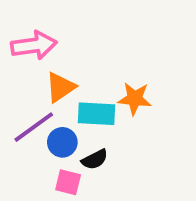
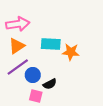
orange triangle: (60, 87) -> (17, 46), moved
cyan rectangle: (97, 114) -> (51, 44), moved

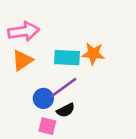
orange star: (71, 52) -> (93, 54), moved
purple line: (18, 67) -> (63, 88), moved

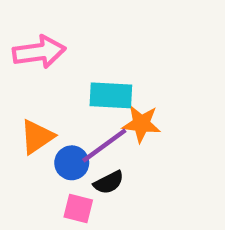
orange star: (93, 54) -> (141, 124), moved
orange triangle: (22, 60) -> (37, 137), moved

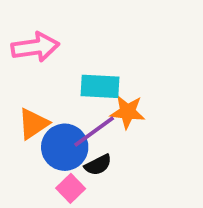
blue circle: (72, 163) -> (65, 147), size x1.5
pink square: (78, 208) -> (71, 188), turned 32

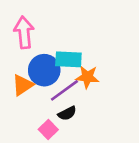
pink arrow: (35, 47) -> (24, 32), turned -88
blue circle: (65, 147) -> (44, 70), moved

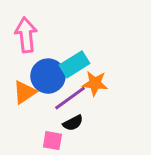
cyan rectangle: (68, 59) -> (74, 64), turned -35
pink square: (48, 130) -> (52, 141), turned -36

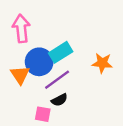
orange star: (95, 83) -> (102, 63), moved
orange triangle: (25, 92) -> (20, 75), turned -30

